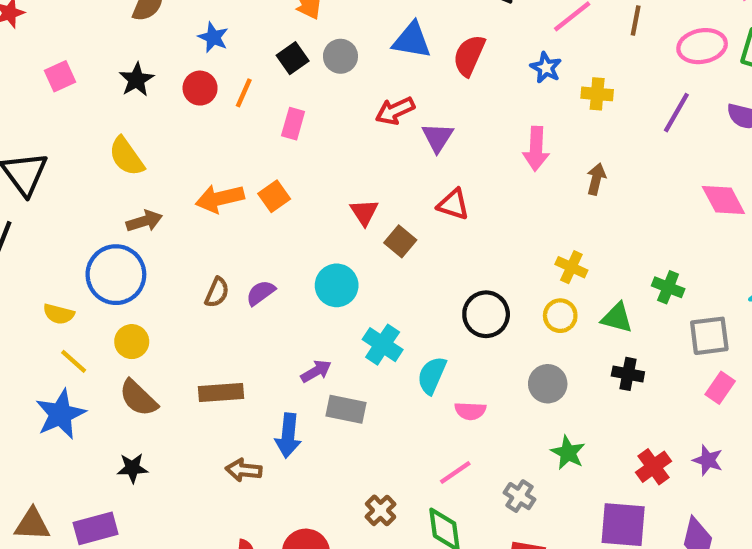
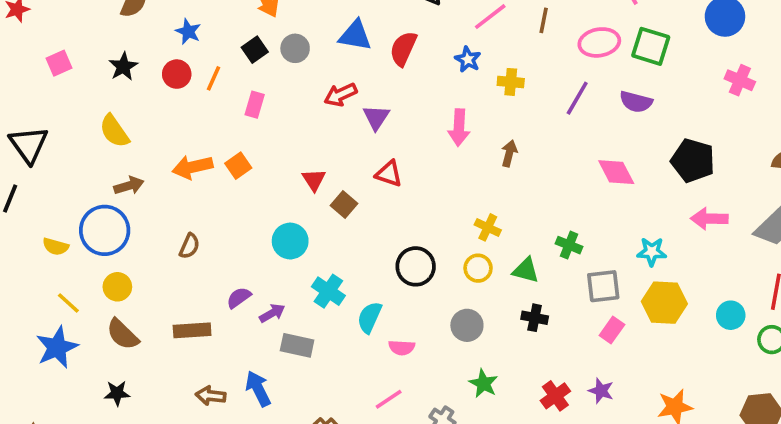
purple semicircle: (261, 293) -> (239, 298), moved
yellow semicircle: (59, 314) -> (56, 247), moved
blue arrow: (288, 436) -> (258, 389), moved, turned 147

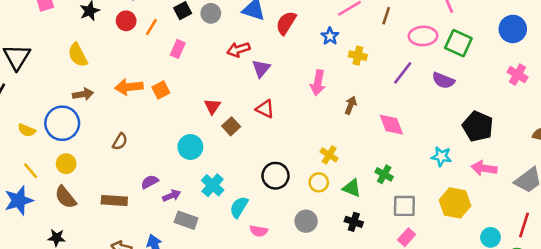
pink diamond: (616, 172) -> (391, 125), moved
cyan star: (652, 252) -> (441, 156), moved
yellow hexagon: (664, 303) -> (455, 203), moved

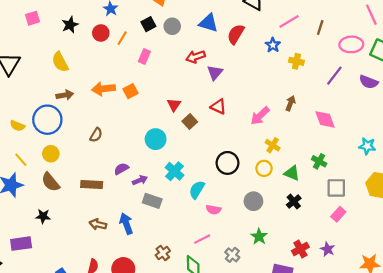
pink arrow: (318, 83) -> (260, 116), moved, turned 36
black cross: (354, 222) -> (294, 202), turned 32

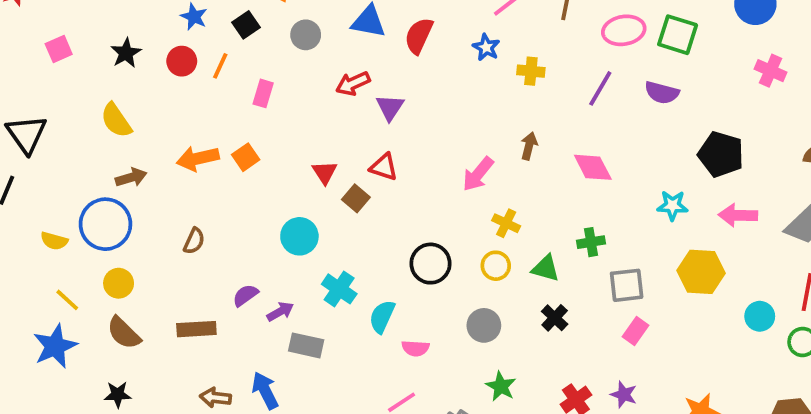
black square: (148, 24) -> (246, 25), moved
red triangle: (218, 107) -> (384, 167), moved
green cross: (319, 161) -> (591, 242), turned -32

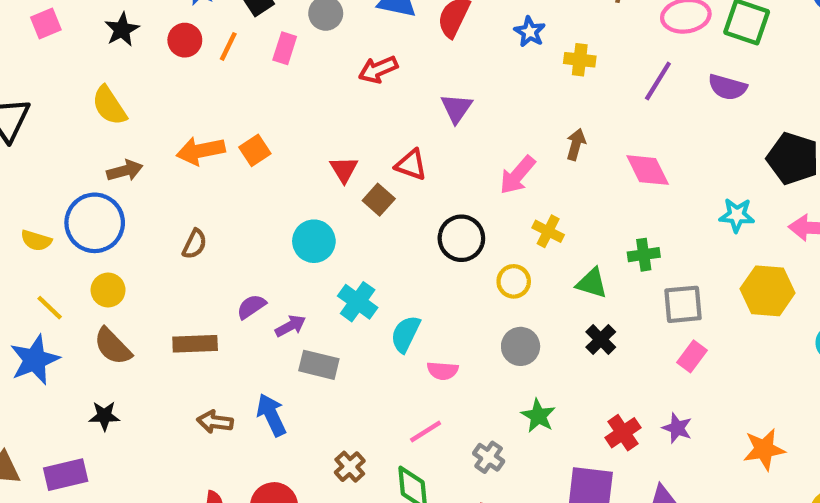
pink rectangle: (263, 93) -> (285, 48), moved
purple triangle: (390, 107) -> (456, 108), moved
black circle: (431, 264) -> (461, 238), moved
yellow circle: (496, 266) -> (514, 281), moved

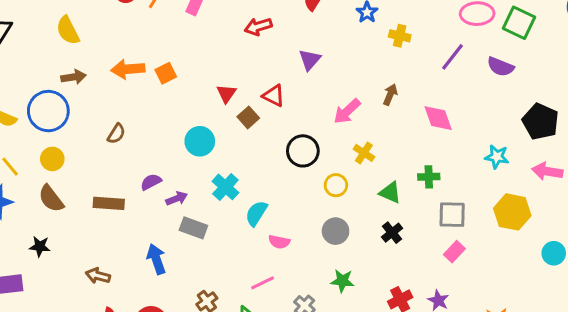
green star: (538, 416) -> (342, 281), turned -30
brown arrow: (215, 422) -> (98, 276), moved

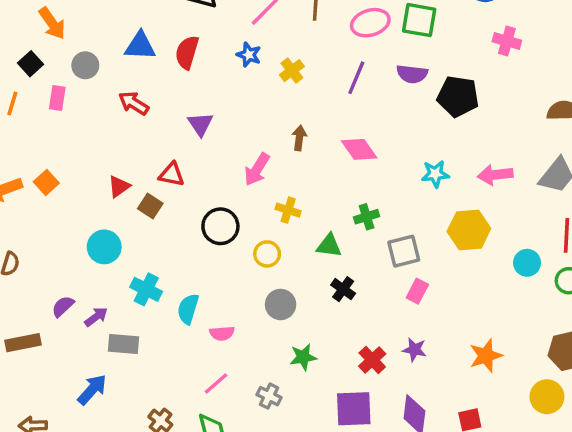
red arrow: (258, 27) -> (134, 103), turned 64
yellow cross: (400, 36) -> (292, 71), turned -35
red triangle: (226, 94) -> (119, 186), turned 35
black pentagon: (540, 122) -> (458, 96), moved
blue arrow: (156, 259) -> (92, 390), turned 76

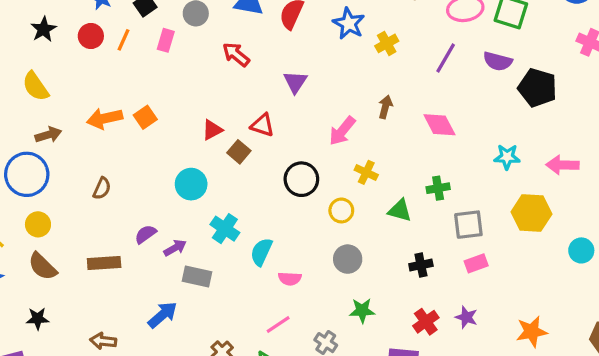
blue star: (249, 55) -> (349, 23), size x1.4
black cross: (343, 289) -> (421, 265), moved, turned 35
pink rectangle: (417, 291) -> (476, 263), turned 35

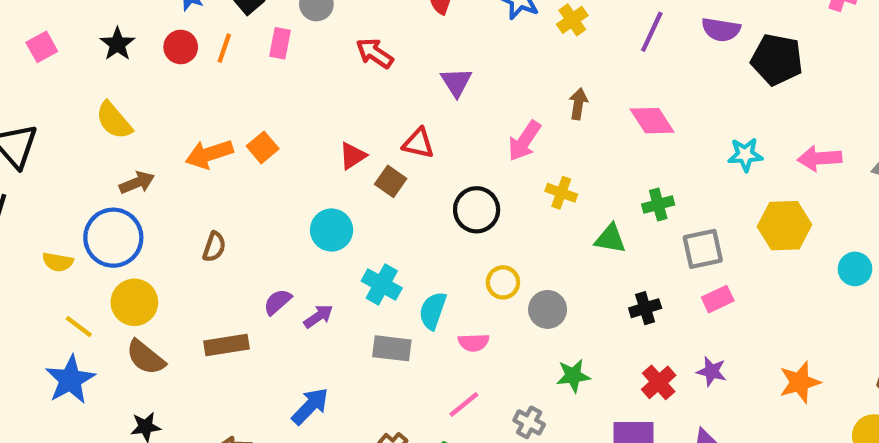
yellow circle: (341, 210) -> (503, 282), moved
yellow circle: (38, 224) -> (134, 302), size x1.4
gray rectangle: (197, 277) -> (392, 348), moved

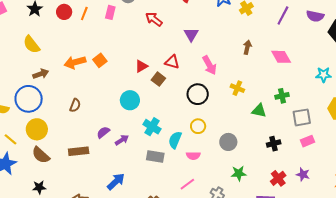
pink arrow: (524, 141) -> (210, 65), moved, turned -66
yellow circle: (503, 282) -> (198, 126), moved

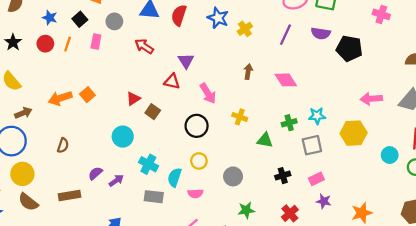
red triangle: (172, 62) -> (172, 81), moved
cyan star: (324, 75) -> (317, 116), moved
pink rectangle: (307, 141) -> (316, 179), moved
purple star: (303, 174) -> (324, 201), moved

